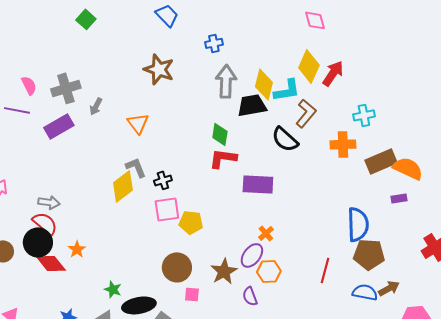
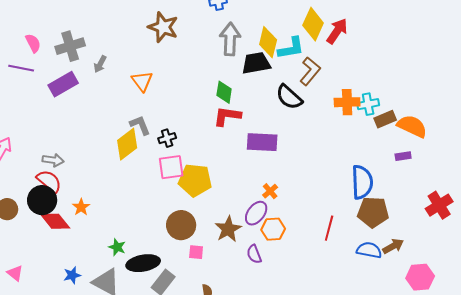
cyan cross: (364, 115) -> (368, 104), moved
brown rectangle: (381, 161) -> (385, 119), size x0.7
yellow pentagon: (191, 222) -> (195, 180), size x1.4

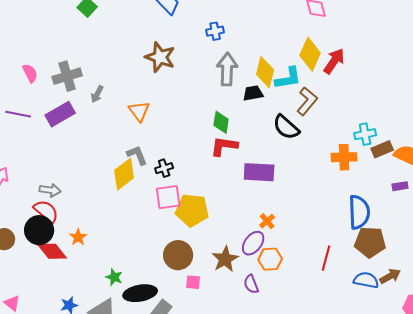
black trapezoid: (256, 63) -> (253, 93), size x0.7
purple line: (21, 68) -> (18, 114), moved
orange cross: (347, 102) -> (344, 157), moved

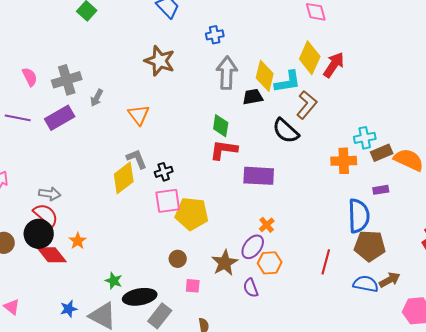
purple rectangle: (400, 186) -> (381, 190), moved
brown circle: (178, 255) -> (178, 259), size x0.6

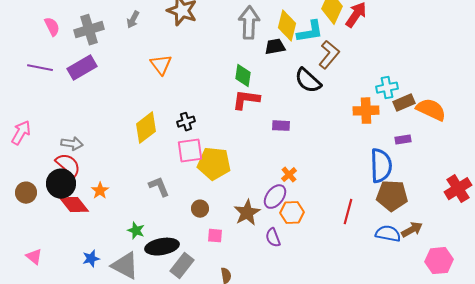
gray arrow: (97, 98) -> (133, 20), moved
gray L-shape: (137, 159) -> (159, 187), moved
purple rectangle: (259, 176) -> (281, 126), size x0.6

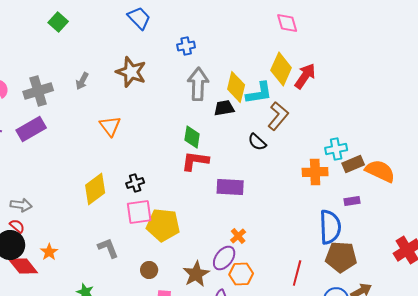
black semicircle: (308, 81) -> (257, 142), size x0.7
purple rectangle: (281, 126) -> (230, 187), size x1.5
red semicircle: (68, 165) -> (17, 226), size x0.6

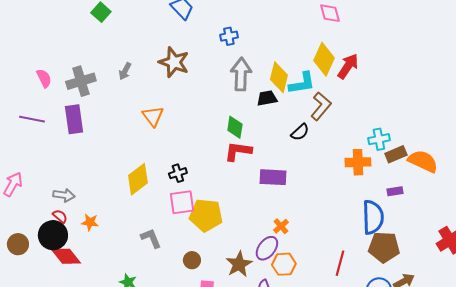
purple rectangle: (31, 129) -> (74, 119), turned -68
black semicircle: (257, 142) -> (300, 132), turned -84
orange star: (49, 252) -> (90, 222), moved, turned -30

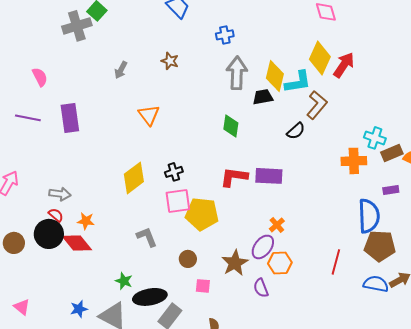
brown star: (174, 62) -> (170, 61), size x0.6
gray cross: (81, 81) -> (77, 26), moved
cyan cross: (379, 139) -> (375, 138), turned 30
red L-shape: (238, 151) -> (234, 177), moved
red diamond: (66, 256) -> (77, 243), moved

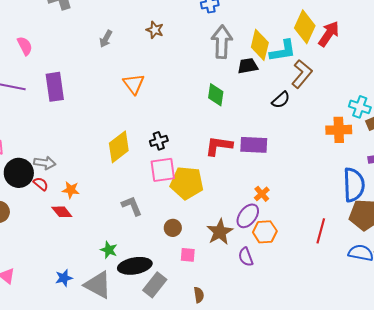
black circle: (49, 234) -> (19, 173), moved
red diamond: (77, 243) -> (62, 212), size x0.7

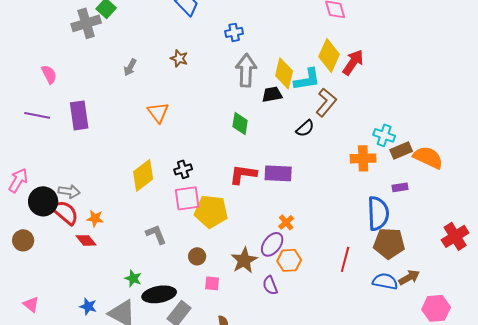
red semicircle: (41, 184) -> (65, 212), size x1.8
blue star: (64, 278) -> (88, 306), turned 30

